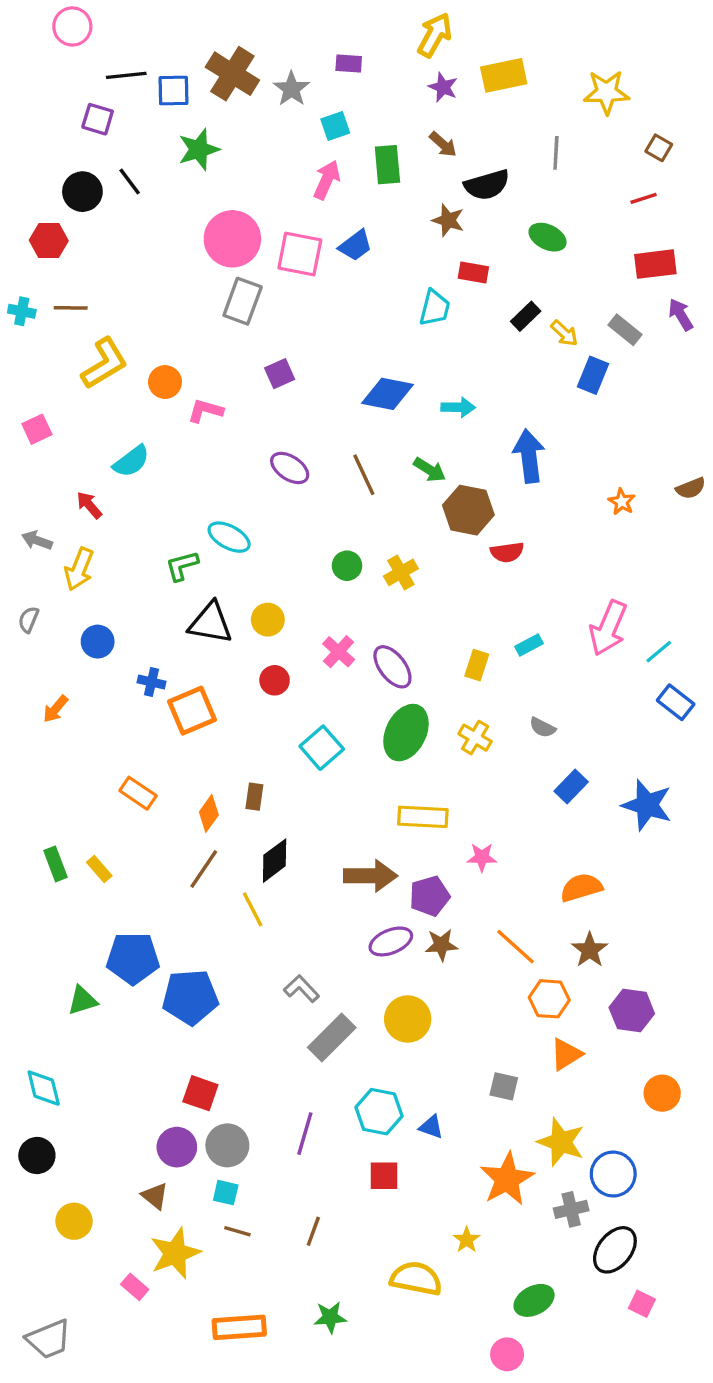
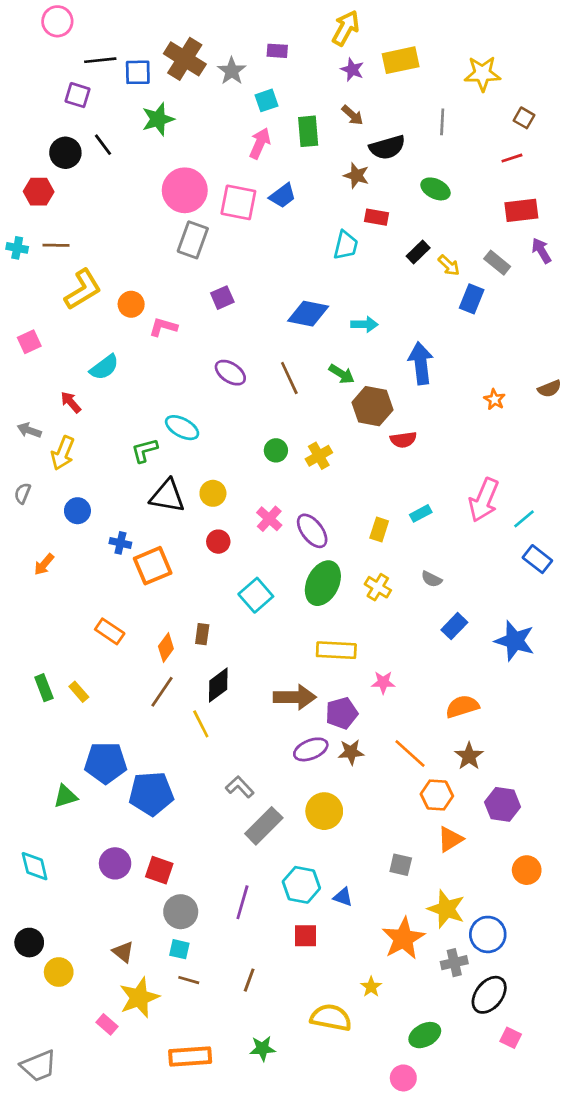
purple circle: (177, 1147) -> (115, 863), moved
black circle: (37, 1155) -> (29, 943), moved

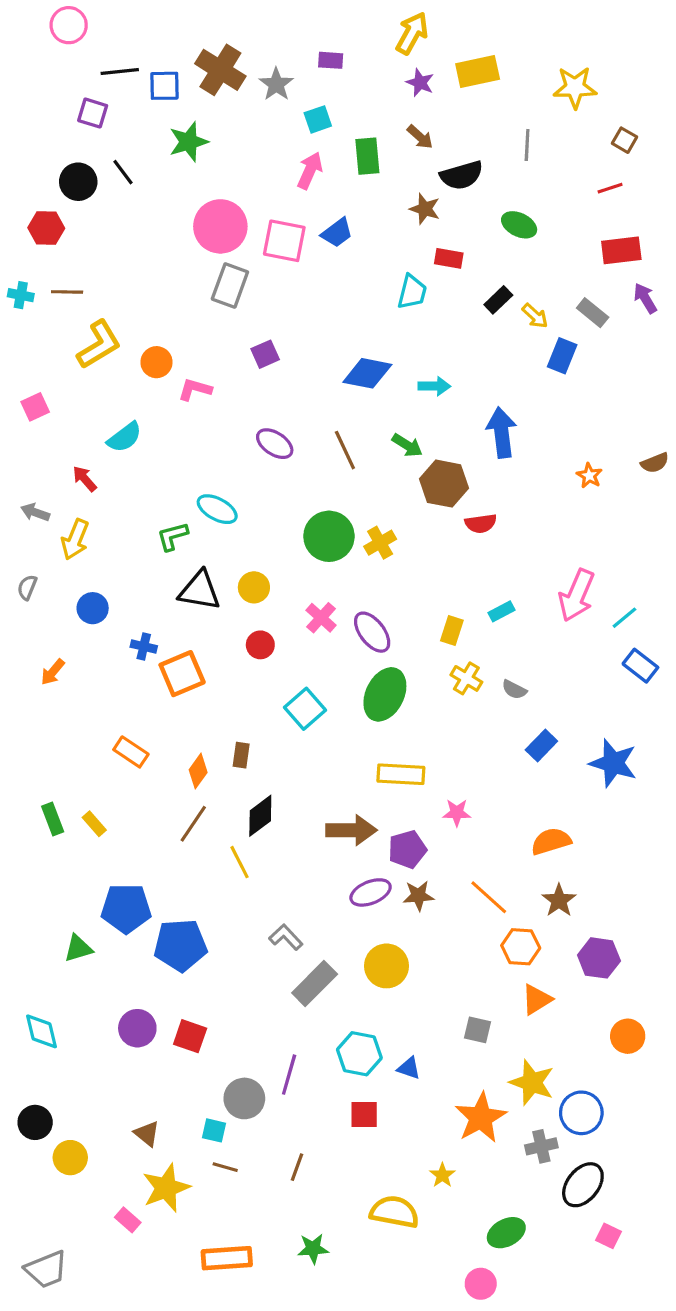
green circle: (276, 450) -> (329, 536), size x1.8
yellow cross: (378, 587) -> (466, 678), moved
gray circle: (181, 912) -> (244, 1098), moved

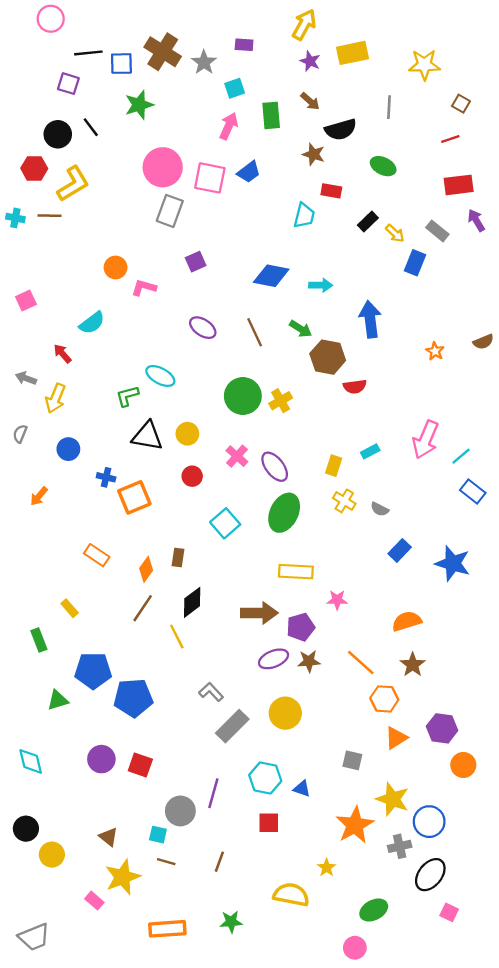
yellow L-shape: (99, 345) -> (73, 184), moved
green rectangle: (53, 819) -> (39, 640), moved
purple hexagon: (599, 958) -> (442, 728), moved

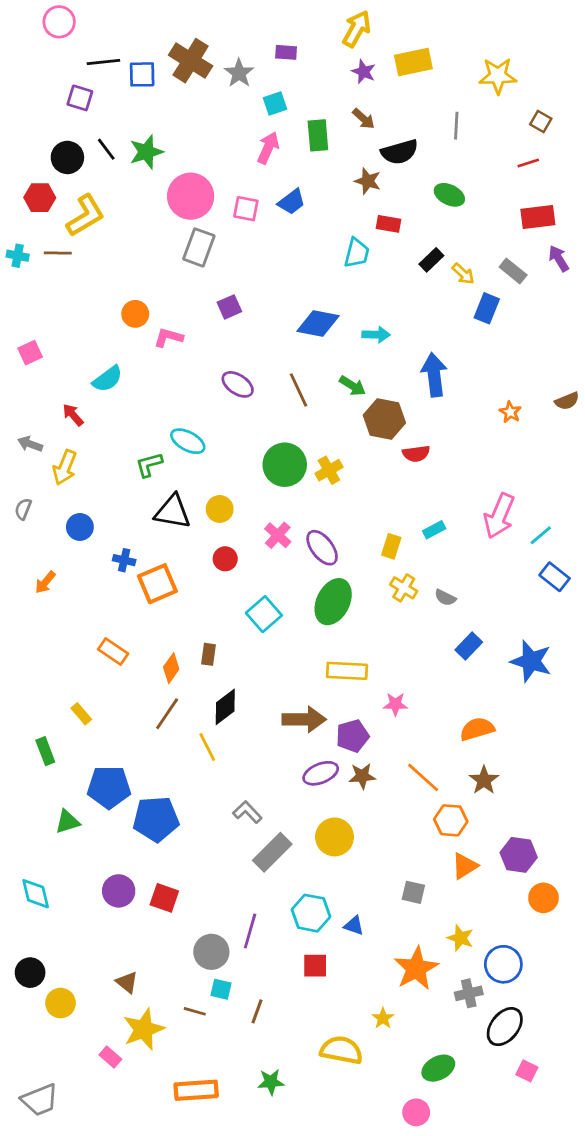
green star: (139, 105) -> (146, 152), moved
pink square: (210, 178) -> (246, 209), size x0.7
yellow star: (393, 799) -> (460, 938), size x0.7
cyan square: (158, 835) -> (221, 989), moved

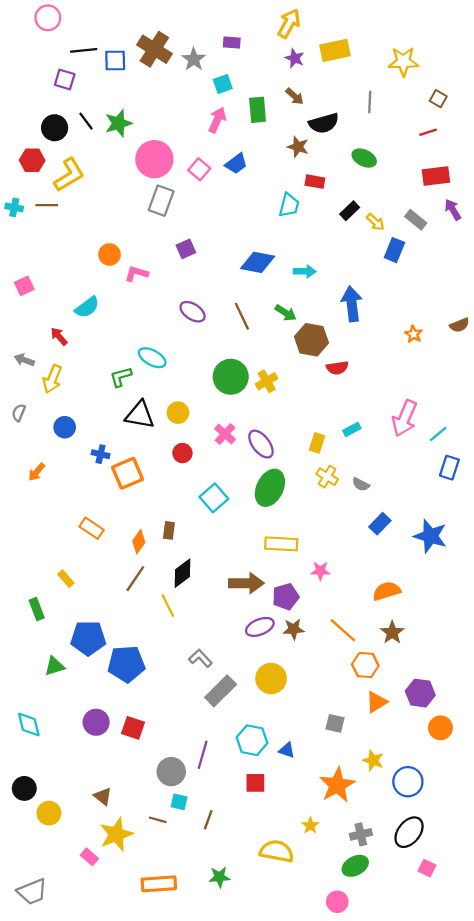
pink square: (246, 209) -> (199, 169), turned 30
blue rectangle: (555, 577) -> (449, 468), turned 70
gray cross: (469, 993) -> (361, 834), moved

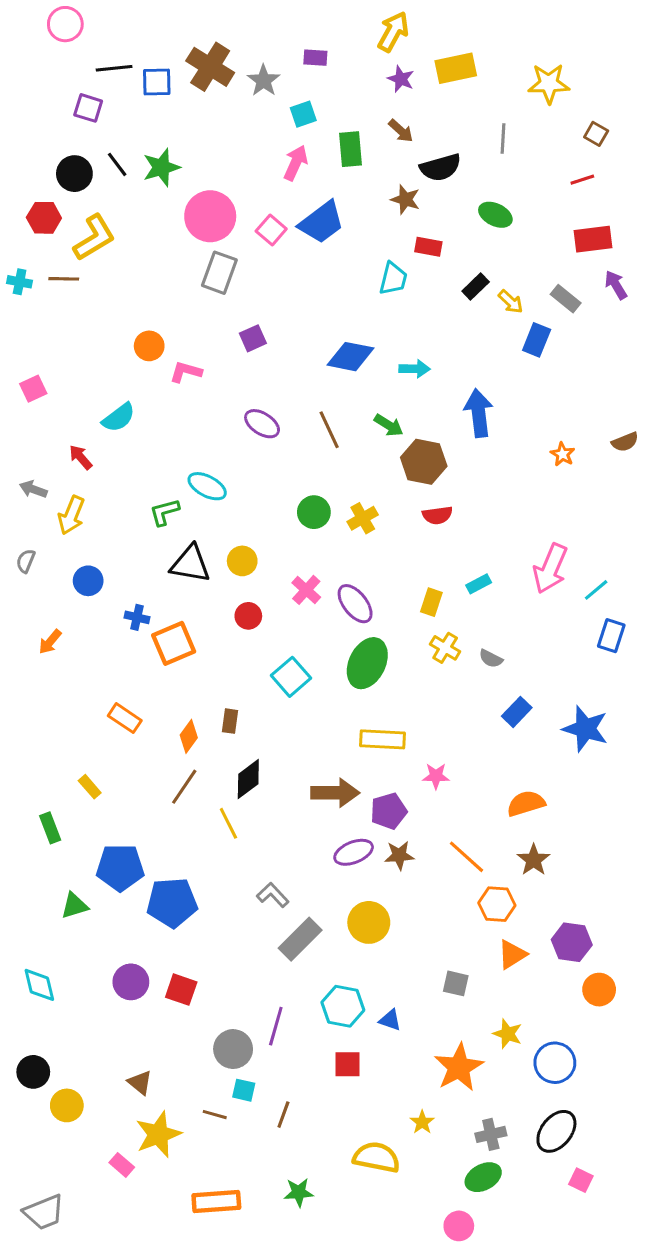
blue trapezoid: (236, 164) -> (322, 222), size x1.5
red semicircle: (337, 368) -> (437, 515), moved
green circle: (231, 377) -> (314, 512), size x0.7

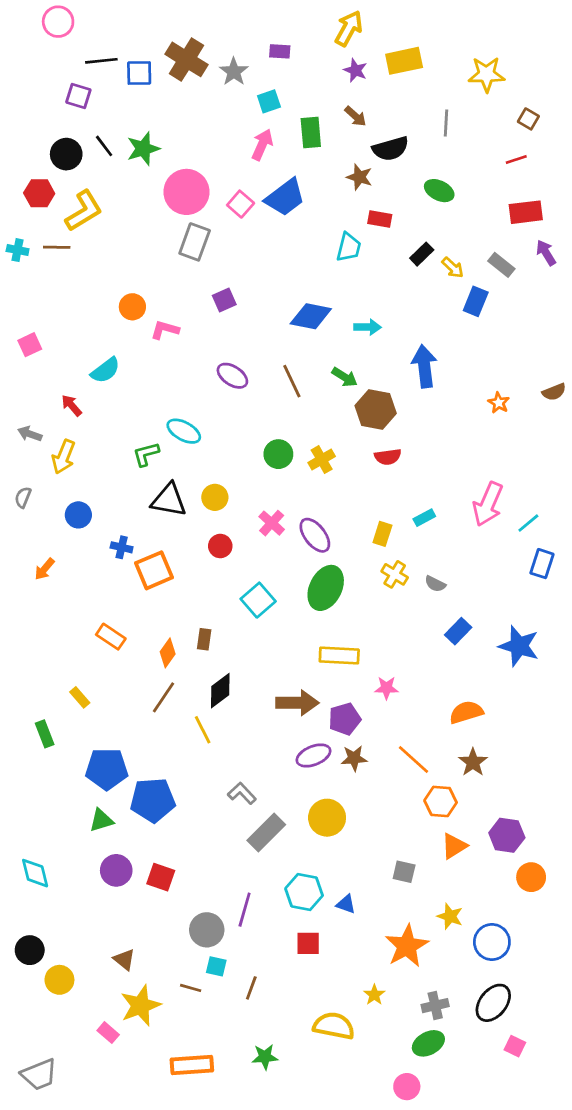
green triangle: (74, 906) -> (101, 820), moved

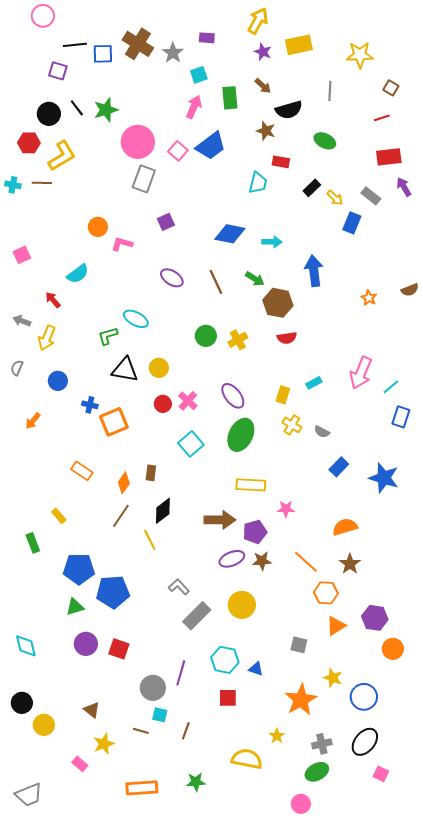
pink cross: (272, 523) -> (188, 401), moved
yellow star: (141, 1006) -> (104, 744), size x0.7

